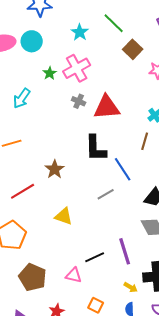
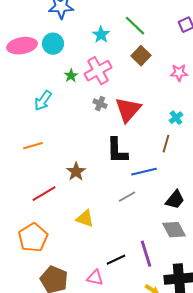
brown square: (133, 49) -> (141, 56), moved
red triangle: (107, 107) -> (128, 110), turned -44
blue line: (123, 169) -> (144, 172), turned -70

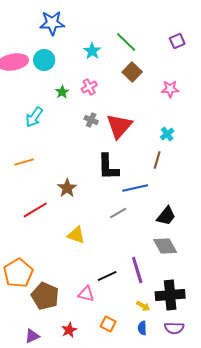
pink cross: (98, 71) -> (89, 87), size x0.6
orange pentagon: (33, 238) -> (18, 273), moved

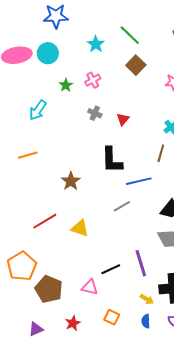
red triangle: (119, 126) -> (123, 119), size x0.5
red line: (35, 210) -> (45, 221), moved

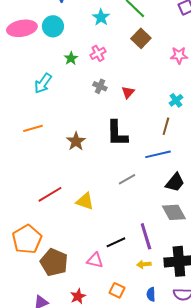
brown star: (71, 181) -> (76, 141), moved
blue line: (139, 181) -> (158, 154), moved
yellow arrow: (147, 299) -> (144, 264), moved, turned 144

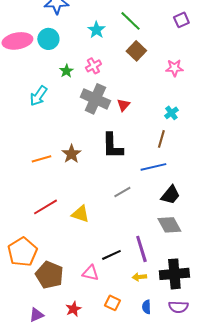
gray cross: (100, 86) -> (95, 99), size x2.0
orange line: (33, 128) -> (41, 159), moved

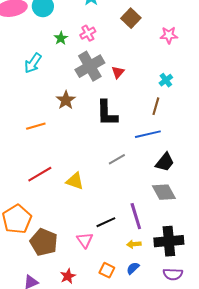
gray cross: (95, 99) -> (90, 66), turned 36
brown star: (71, 154) -> (66, 100), moved
pink triangle: (90, 273) -> (85, 240), turned 42
blue semicircle: (146, 307) -> (133, 268), moved, turned 48

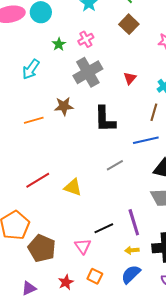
red triangle: (118, 72) -> (130, 78), moved
brown star: (66, 100) -> (64, 106), turned 30
orange line: (36, 126) -> (34, 120), moved
blue semicircle: (133, 268) -> (131, 274), size x1.5
orange square: (107, 270) -> (95, 276), moved

